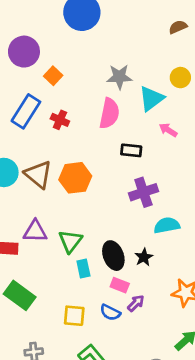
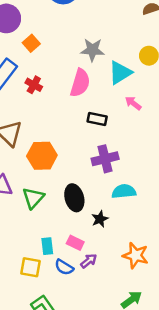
orange hexagon: (75, 178) -> (42, 156), moved
black ellipse: (113, 256) -> (74, 198), moved
cyan rectangle: (83, 268) -> (47, 246), moved

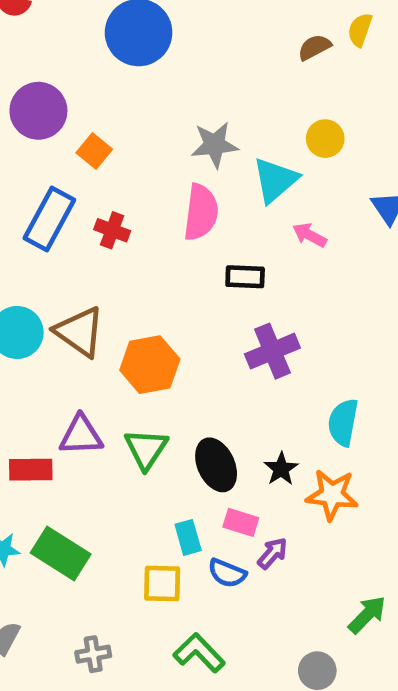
cyan semicircle: (124, 191) -> (343, 422), moved, turned -65
black ellipse: (74, 198) -> (216, 465), moved
orange star: (136, 255) -> (332, 495), moved

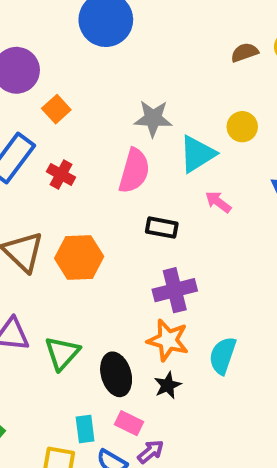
orange hexagon: (150, 365) -> (79, 257), moved
orange star: (332, 495) -> (168, 340), moved

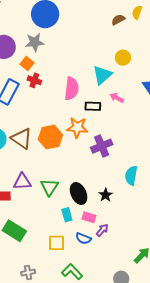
gray star: (153, 118) -> (35, 42), moved
red cross: (61, 174) -> (34, 80), moved
black rectangle: (162, 228) -> (93, 106), moved
orange star: (168, 340) -> (77, 128), moved
cyan rectangle: (85, 429) -> (67, 215), moved

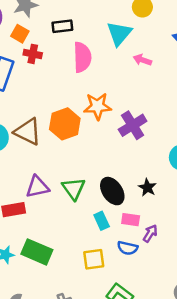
black rectangle: (93, 106) -> (62, 26), moved

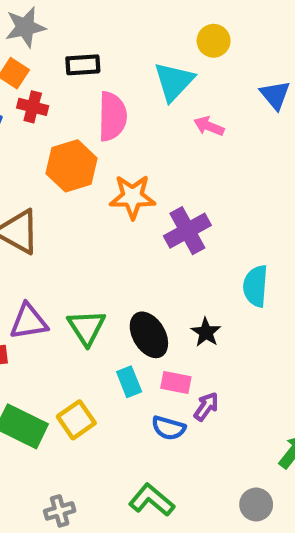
orange hexagon: (65, 124) -> (72, 166), moved
yellow square: (94, 259) -> (76, 420), moved, turned -30

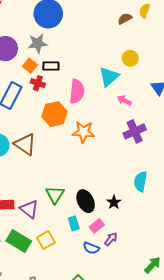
black rectangle: (83, 65) -> (51, 66), moved
purple cross: (187, 231) -> (135, 131), moved
purple triangle: (29, 322) -> (29, 209), moved, turned 42
pink rectangle: (176, 383) -> (97, 226), turned -56

